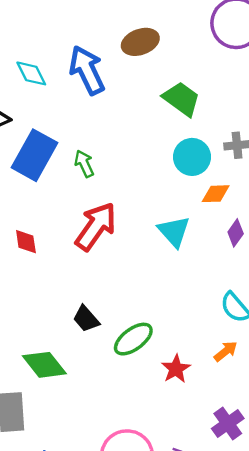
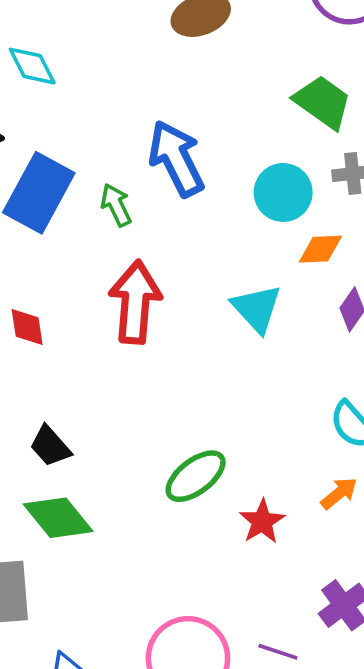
blue arrow: (87, 70) -> (176, 158), moved
green trapezoid: (182, 99) -> (323, 102), moved
red arrow: (96, 226) -> (135, 302), turned -30
black trapezoid: (86, 319) -> (50, 446), moved

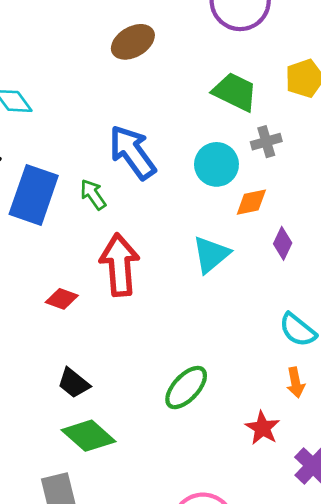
cyan triangle: (257, 308) -> (211, 254), turned 42
red diamond: (27, 327) -> (62, 299), moved, turned -52
orange arrow: (339, 493) -> (296, 383), turned 128
red star: (262, 522) -> (262, 428), moved

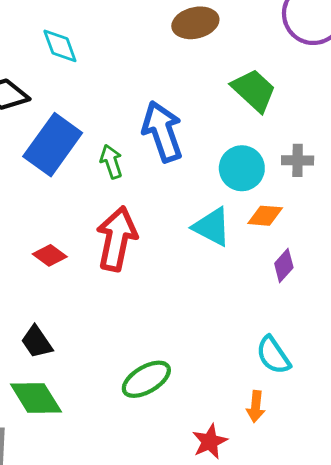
green trapezoid: (235, 92) -> (254, 90), moved
cyan triangle: (211, 254) -> (212, 227), moved, turned 51

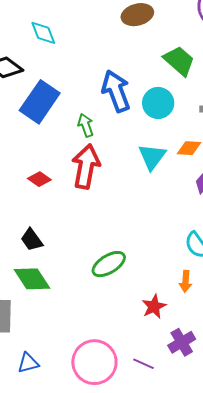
green arrow: (111, 162) -> (86, 125), moved
cyan circle: (242, 168) -> (158, 103), moved
cyan triangle: (212, 227) -> (152, 157), turned 40

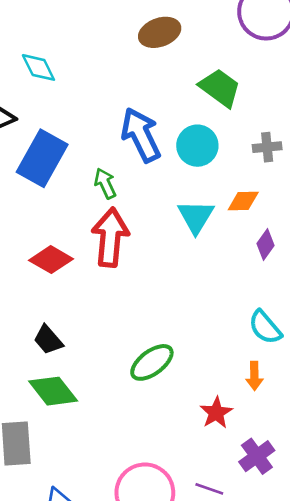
red diamond: (39, 179) -> (51, 260), size x1.4

